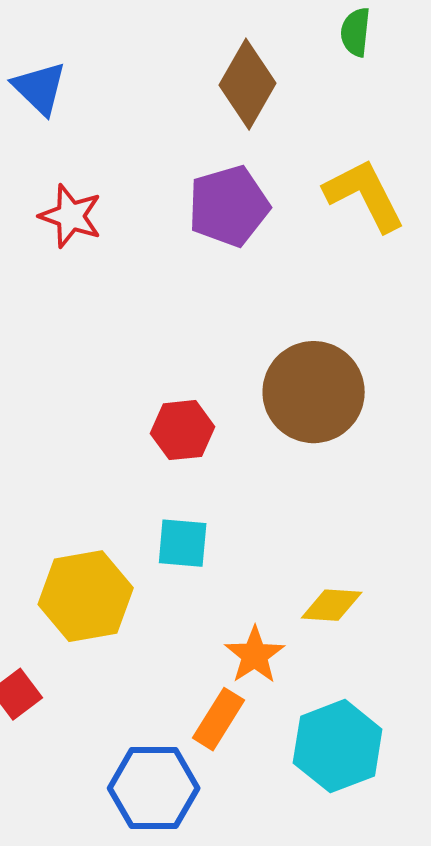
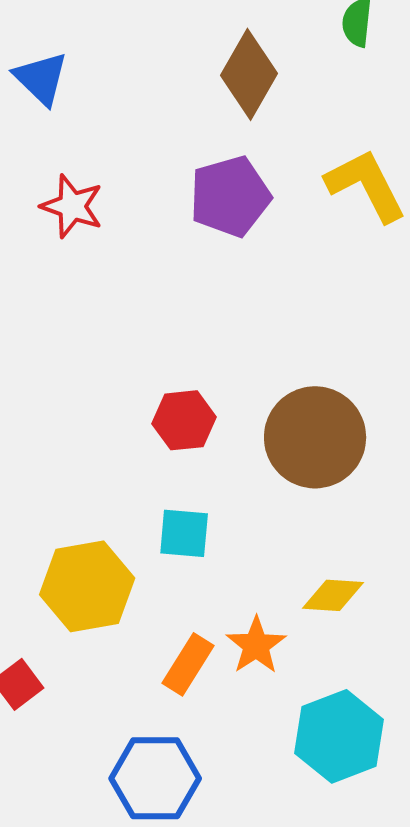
brown circle: (314, 392) -> (315, 437), moved
orange rectangle: (219, 719) -> (188, 664), moved

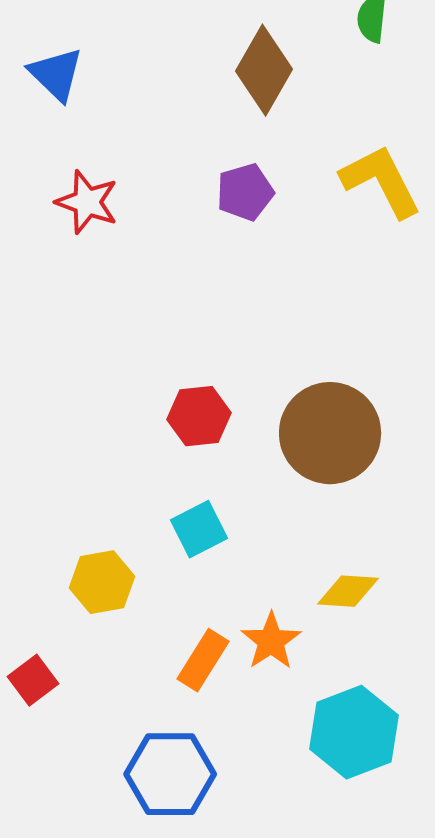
purple pentagon: (230, 196) -> (245, 192), size x0.7
cyan square: (184, 533) -> (199, 529), turned -32
yellow hexagon: (87, 586) -> (102, 582), size x0.7

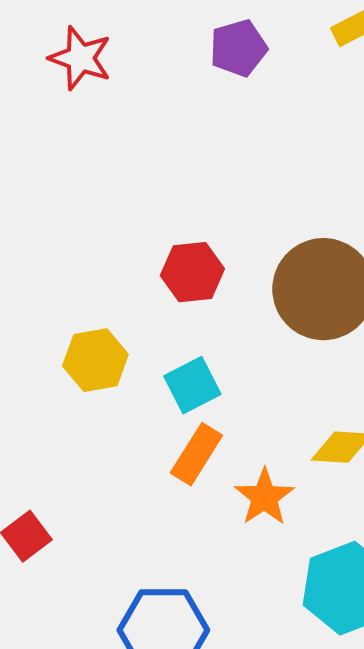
yellow hexagon: (102, 582) -> (95, 360), moved
orange rectangle: (203, 660) -> (196, 454), moved

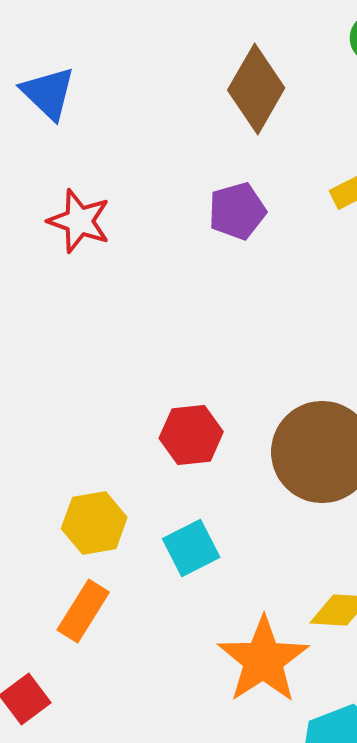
orange rectangle: (196, 454) -> (83, 611), moved
orange star: (264, 497) -> (263, 660), size x1.5

